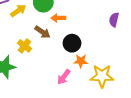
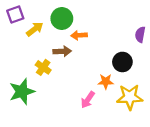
brown arrow: (42, 32) -> (62, 51), turned -35
black circle: (72, 43) -> (122, 62), moved

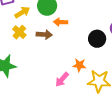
black circle: (122, 62) -> (97, 39), moved
yellow cross: (43, 67) -> (19, 32), moved

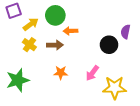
orange star: (79, 65) -> (61, 73), moved
pink arrow: (62, 79) -> (92, 73), moved

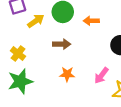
orange arrow: (70, 31) -> (91, 21), moved
yellow cross: (29, 45) -> (18, 54), moved

